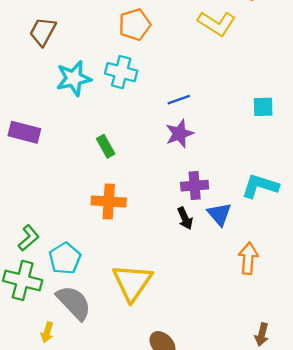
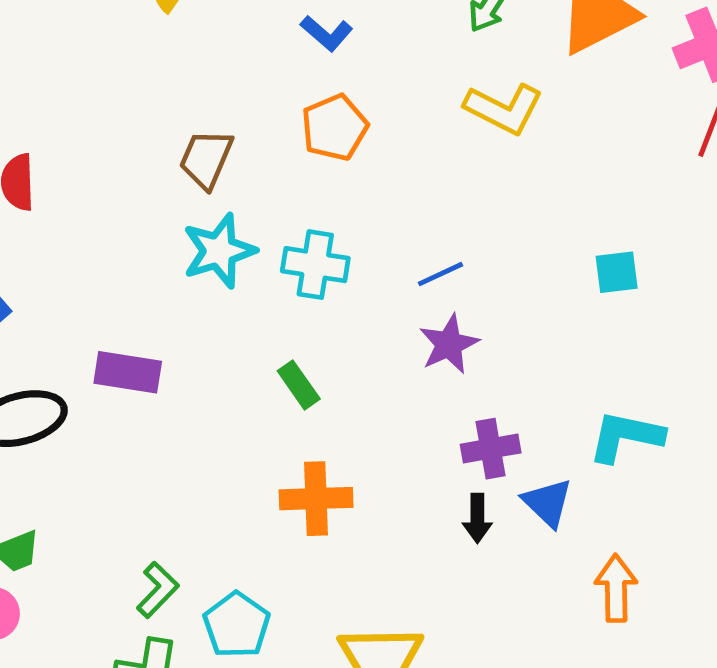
brown trapezoid: (43, 32) -> (206, 159), moved
cyan cross: (121, 72) -> (315, 265), moved
black arrow: (185, 218) -> (477, 518), turned 30

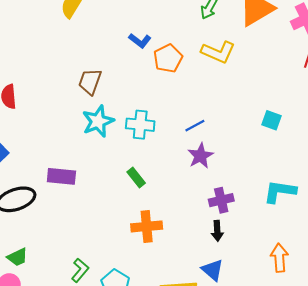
blue L-shape: (327, 33) -> (140, 41), moved
orange pentagon: (335, 127) -> (168, 58), moved
cyan square: (617, 272) -> (272, 120), turned 30
blue triangle: (547, 503) -> (213, 270), moved

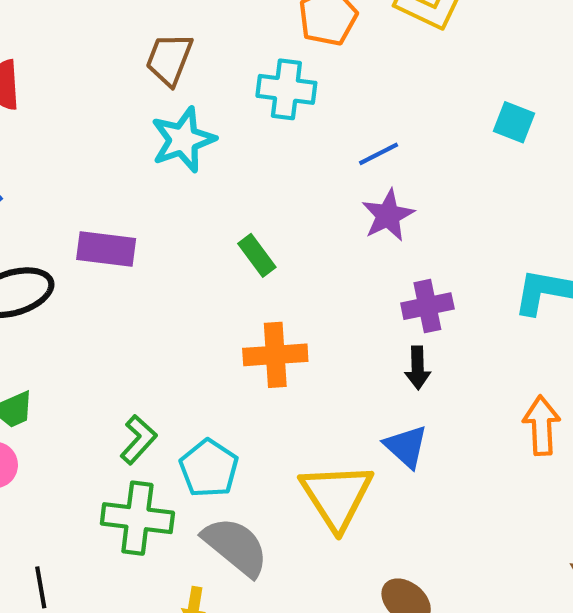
cyan square: (272, 120) -> (514, 122), moved
cyan cross: (140, 125) -> (286, 89), moved

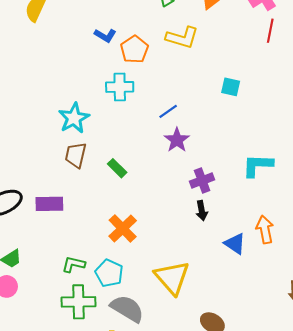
brown trapezoid: (169, 59) -> (76, 155), moved
purple rectangle: (106, 249) -> (49, 204), moved
orange cross: (275, 355) -> (123, 228), moved, turned -32
green L-shape: (138, 440) -> (73, 264), turned -110
blue triangle: (406, 446) -> (235, 244), moved

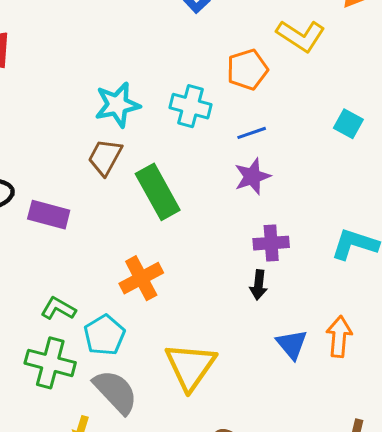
orange pentagon: (134, 49) -> (247, 70), moved
cyan cross: (120, 87) -> (190, 106), moved
green rectangle: (117, 168) -> (158, 192), size x1.8

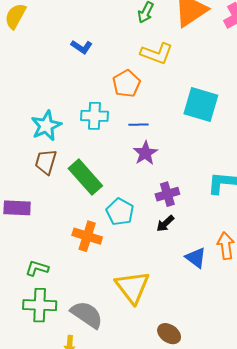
cyan square: (348, 124) -> (201, 104), size x1.8
blue line: (252, 133) -> (139, 125), turned 30
orange cross: (141, 278) -> (87, 236), turned -32
black arrow: (259, 285) -> (165, 223), turned 54
cyan pentagon: (104, 335) -> (120, 212), moved

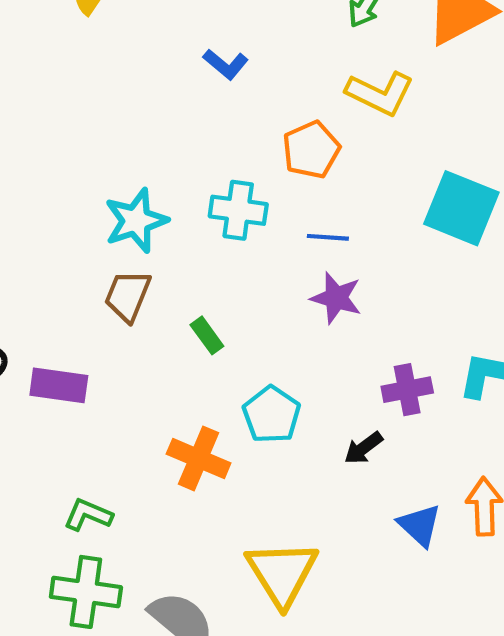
purple star: (145, 153) -> (336, 298), turned -30
green rectangle: (85, 177) -> (207, 335), size x0.5
purple cross: (167, 194) -> (407, 390), moved

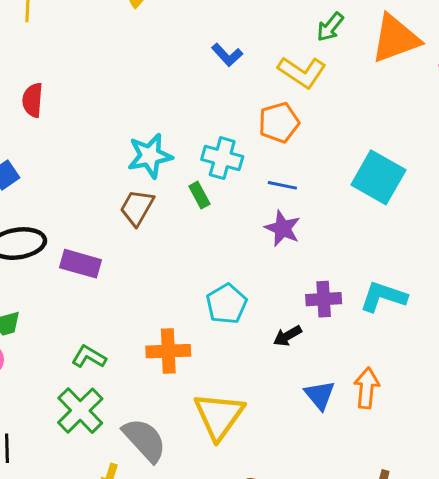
yellow L-shape: (380, 93) -> (302, 72), moved
green rectangle: (207, 335) -> (199, 195), moved
orange cross: (199, 458) -> (168, 351), moved, turned -33
green cross: (86, 592) -> (80, 411), turned 30

